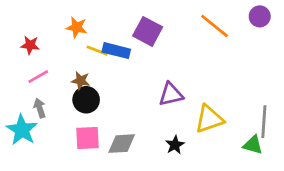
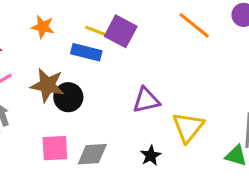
yellow line: (97, 51) -> (97, 31), moved
brown star: (81, 81) -> (47, 85), size x1.6
black circle: (86, 100) -> (68, 97), moved
yellow triangle: (209, 119) -> (188, 127), turned -32

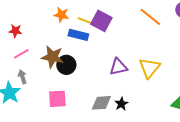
orange star: (43, 27) -> (61, 15), moved
yellow triangle: (188, 127) -> (149, 68), moved
gray diamond: (92, 154) -> (101, 103), moved

